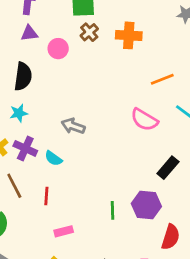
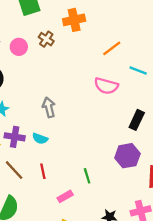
brown cross: (89, 32) -> (46, 39), moved
gray arrow: (73, 126) -> (49, 107), turned 72
green line: (113, 210) -> (87, 176), moved

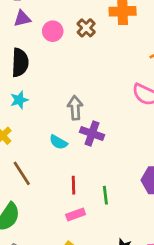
purple cross: (15, 137) -> (92, 133), moved
red line: (43, 171) -> (74, 185), moved

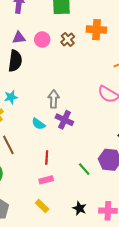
purple triangle: (22, 19) -> (19, 38), moved
cyan star: (19, 100) -> (11, 97), moved
green line: (105, 195) -> (84, 169), moved, turned -40

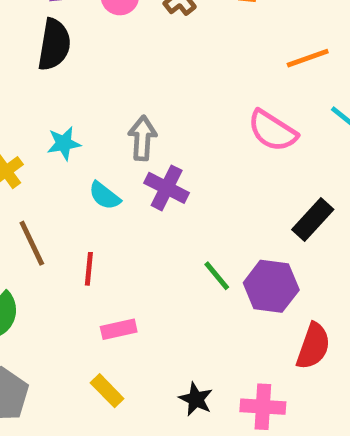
cyan star: (11, 97) -> (64, 143), moved
red line: (47, 158) -> (89, 269), moved
green line: (84, 169) -> (217, 276), moved

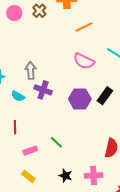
orange line: (308, 58) -> (84, 27), moved
green line: (217, 276) -> (56, 142), moved
purple hexagon: (271, 286) -> (80, 99), moved

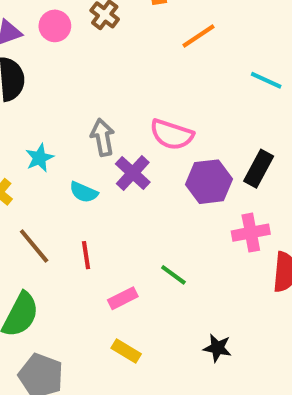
pink semicircle: (84, 61) -> (172, 134), moved
purple cross: (43, 90) -> (133, 173), turned 30
pink cross: (94, 175) -> (251, 233), moved
black star: (66, 176) -> (217, 348), moved

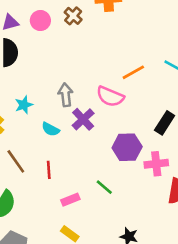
orange line: (199, 36) -> (133, 72), moved
purple hexagon: (209, 182) -> (127, 147), moved

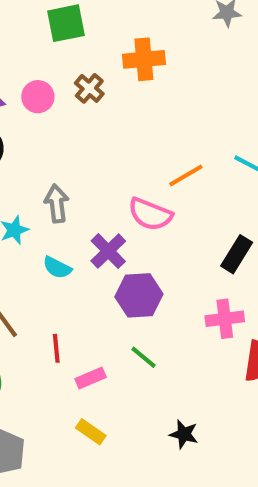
gray arrow: (66, 95) -> (57, 203), moved
purple hexagon: (127, 147) -> (139, 295), moved
red line: (49, 170) -> (56, 348), moved

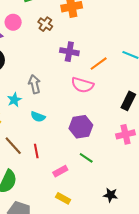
pink circle: (38, 97) -> (13, 22), moved
purple cross: (108, 251) -> (69, 52), moved, turned -30
red line: (56, 348) -> (36, 151), moved

